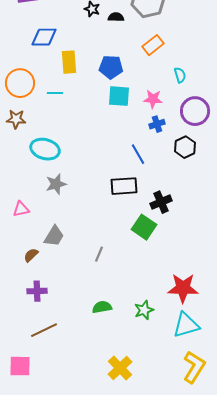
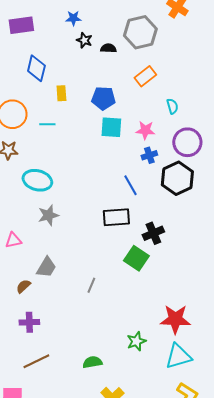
blue diamond: (44, 37) -> (36, 68), turned -76
yellow rectangle: (69, 62) -> (61, 93), size x0.7
black hexagon: (185, 147) -> (177, 178), size x1.5
green semicircle: (102, 307) -> (92, 362), moved

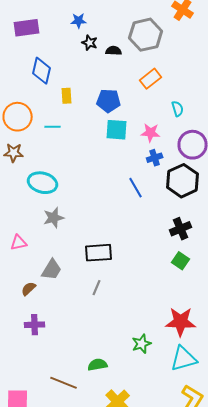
black rectangle: (116, 217) -> (99, 253), moved
black cross: (153, 233) -> (181, 229), moved
green square: (136, 258) -> (181, 261), moved, size x0.7
brown line: (36, 361) -> (64, 383), moved, turned 48

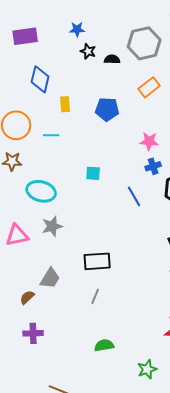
cyan square: (117, 130) -> (93, 173), moved, size x0.7
pink triangle: (19, 243) -> (17, 235), moved, size x1.4
green star: (142, 344) -> (147, 369), moved
green semicircle: (98, 365) -> (104, 345), moved

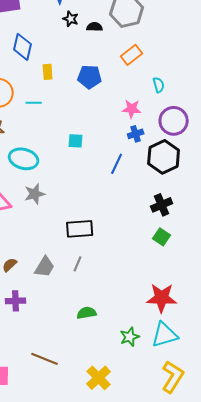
blue line: (134, 196) -> (117, 164), turned 55
gray trapezoid: (50, 278) -> (45, 267), moved

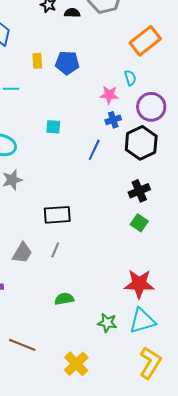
orange rectangle: (132, 55) -> (145, 41), moved, size x1.4
yellow rectangle: (48, 72) -> (37, 61), moved
cyan semicircle: (159, 85) -> (130, 78), moved
green star: (130, 337) -> (107, 323), turned 30

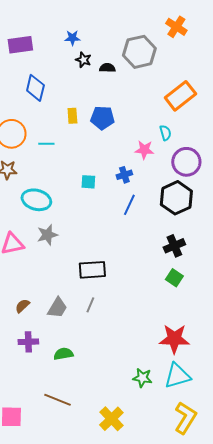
blue cross: (113, 120) -> (124, 175), moved
green semicircle: (64, 299) -> (63, 354), moved

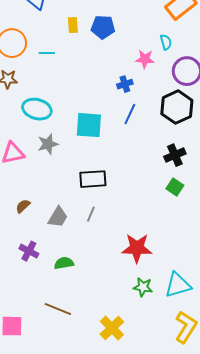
cyan square: (88, 182) -> (89, 125), moved, size x1.8
brown semicircle: (22, 306) -> (23, 206), moved
red star: (174, 339) -> (137, 248), moved
purple cross: (28, 342) -> (29, 251), turned 30

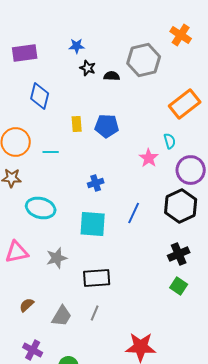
pink star: (145, 59) -> (149, 158), turned 30
blue cross: (125, 84) -> (96, 183), moved
gray star: (48, 144) -> (57, 258), moved

